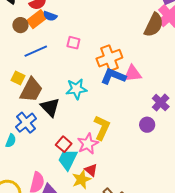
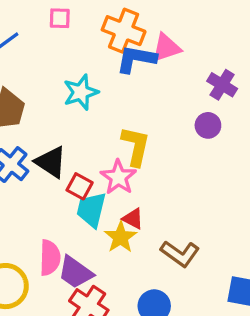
orange cross: (109, 58) -> (124, 31), turned -35
black triangle: (50, 107) -> (51, 162), moved

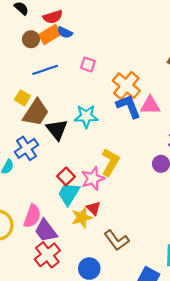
blue L-shape: (136, 59) -> (129, 106), turned 40
black triangle: (51, 162) -> (57, 130), moved

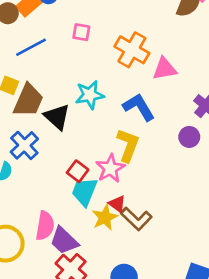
blue L-shape: (129, 106) -> (139, 107), moved
brown L-shape: (117, 240) -> (136, 219), moved

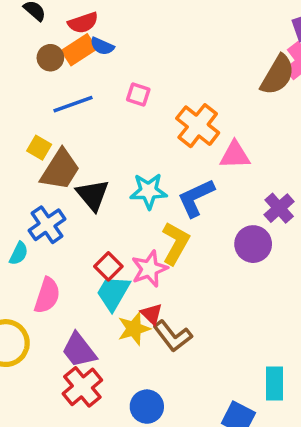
cyan star: (90, 95) -> (149, 191), moved
blue L-shape: (139, 107) -> (196, 198), turned -92
purple circle: (189, 137) -> (253, 244), size x1.4
pink semicircle: (45, 226) -> (47, 295), moved

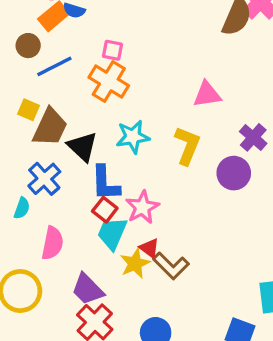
brown circle: (50, 58) -> (28, 46), moved
orange cross: (198, 126) -> (109, 81), moved
blue L-shape: (196, 198) -> (105, 183), moved, turned -60
yellow L-shape: (176, 243) -> (187, 146), moved

